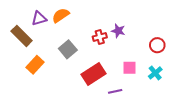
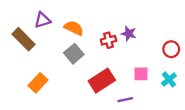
orange semicircle: (61, 15) -> (74, 28), moved, turned 60
orange rectangle: (35, 65) -> (38, 83), moved

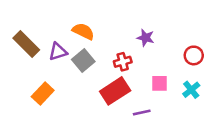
purple triangle: (42, 20) -> (58, 52), moved
red cross: (109, 40) -> (123, 62), moved

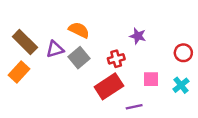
orange rectangle: (43, 94) -> (19, 72), moved

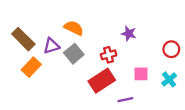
orange rectangle: (19, 72) -> (31, 67), moved

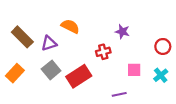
gray square: (74, 54) -> (51, 70), moved
orange rectangle: (31, 67) -> (15, 73), moved
red rectangle: (102, 81) -> (79, 76), moved

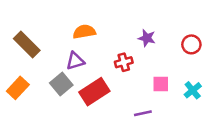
orange semicircle: (70, 26) -> (84, 32), turned -36
purple triangle: (49, 43) -> (75, 61), moved
red circle: (163, 46) -> (191, 44), moved

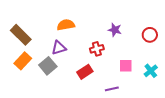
orange rectangle: (18, 88) -> (23, 61), moved
red rectangle: (94, 92) -> (85, 72), moved, size x0.7

